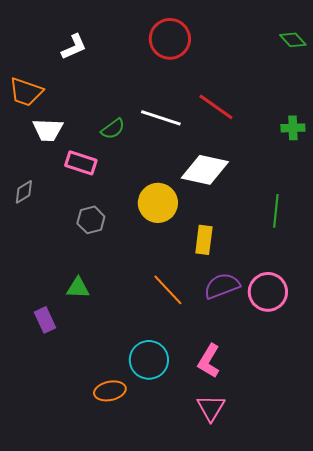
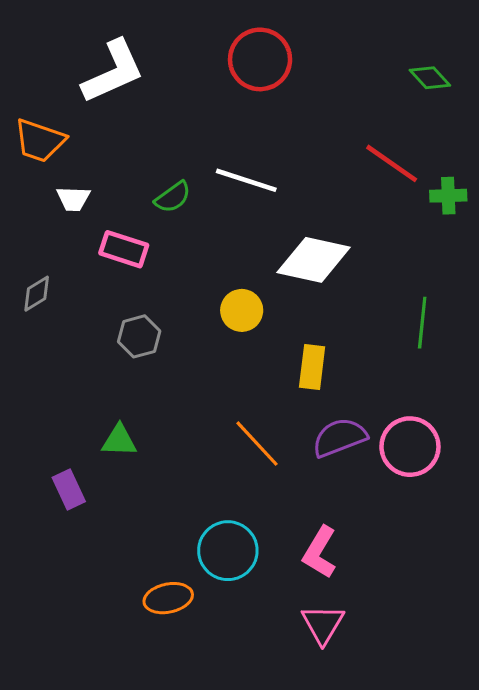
green diamond: (293, 40) -> (430, 78), moved
white L-shape: (74, 47) -> (113, 72), size x1.6
red line: (216, 107) -> (392, 163), moved
white trapezoid: (48, 130) -> (73, 199), size x0.7
yellow circle: (158, 203) -> (242, 310), size x0.7

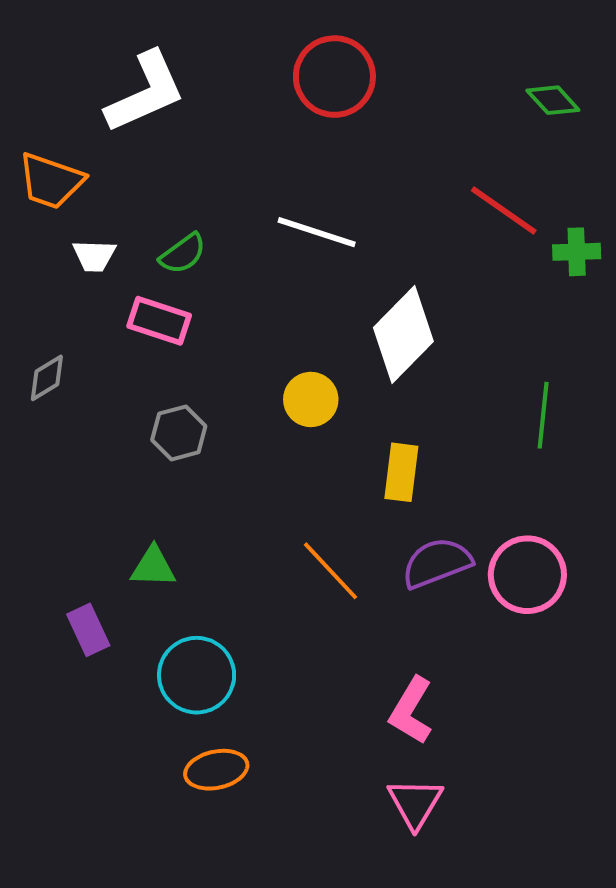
green semicircle: (173, 197) -> (183, 254), moved
white diamond: (314, 260) -> (403, 334), turned -58
cyan circle: (228, 551) -> (197, 675), moved

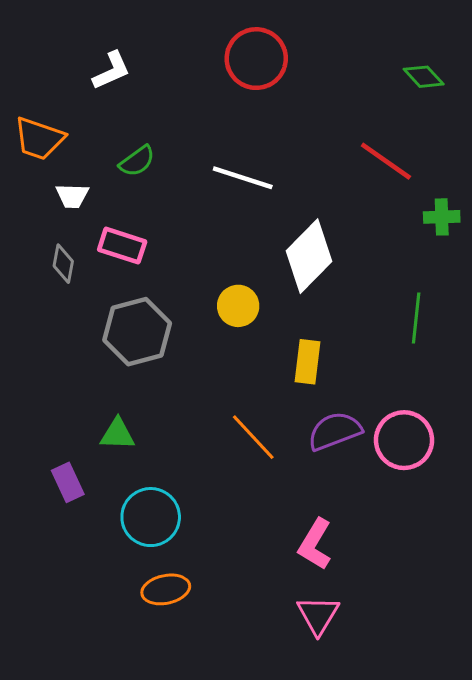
white L-shape: (145, 92) -> (111, 71), size x0.6
green cross: (577, 252) -> (442, 217), moved
green semicircle: (183, 254) -> (137, 161), moved
gray diamond: (47, 378) -> (63, 264), moved, turned -48
gray hexagon: (179, 433) -> (137, 332), size x1.6

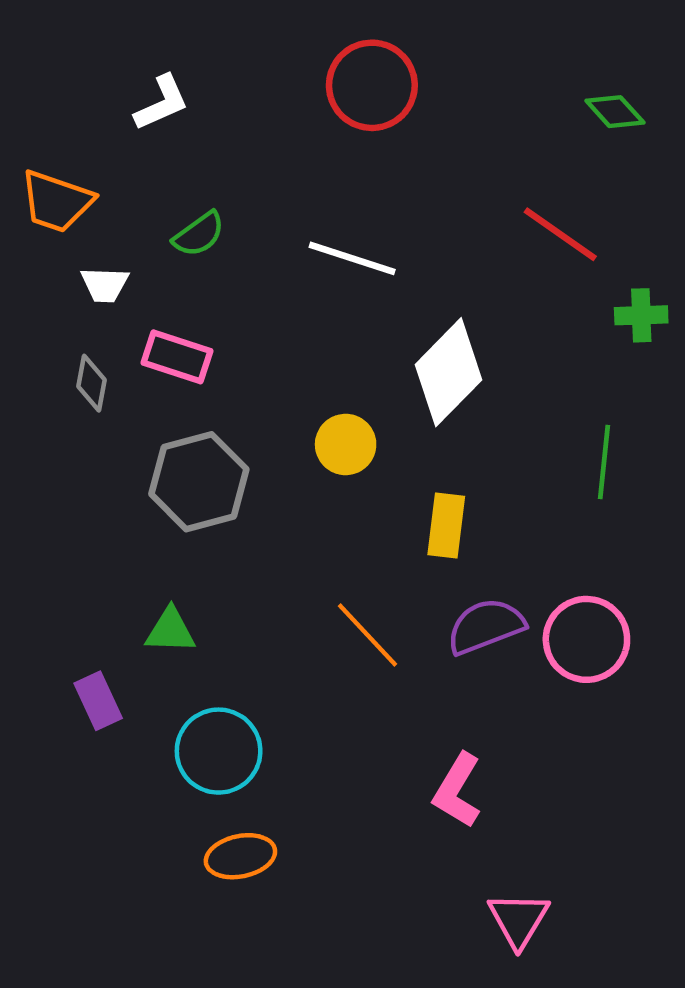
pink triangle: (318, 615) -> (519, 920), moved

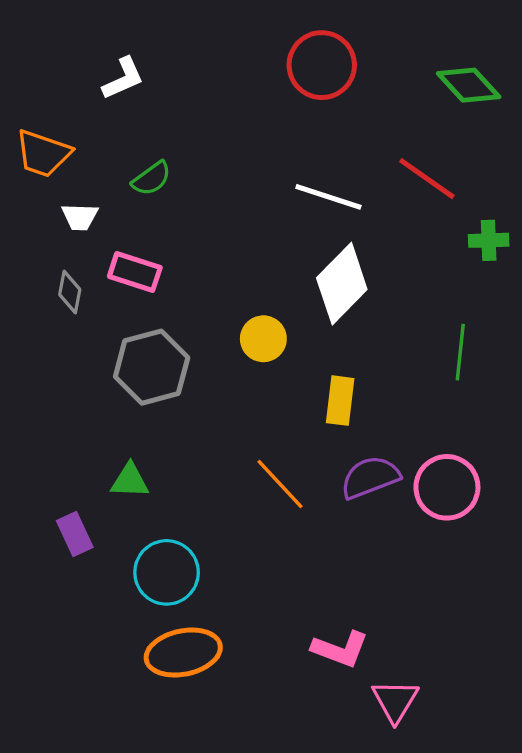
red circle: (372, 85) -> (322, 65), moved
green diamond: (615, 112) -> (469, 85), size x1.4
white line: (352, 258) -> (328, 197), moved
pink L-shape: (457, 791) -> (340, 649), moved, turned -100
orange ellipse: (240, 856) -> (183, 653), size x1.4

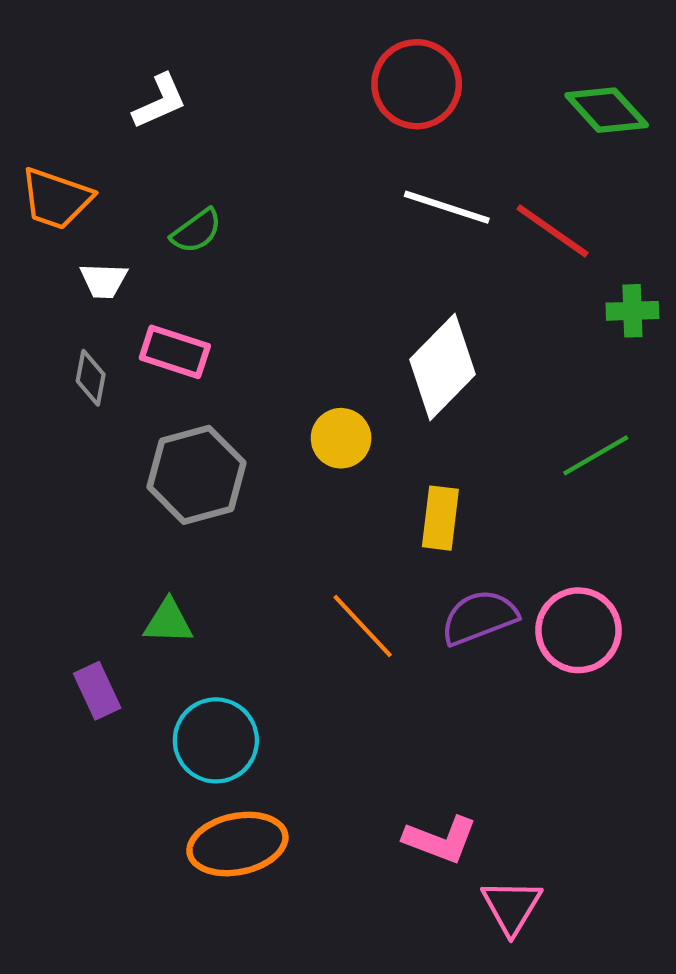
white line: (328, 197) -> (447, 207), moved
green line: (460, 352) -> (596, 455), turned 54

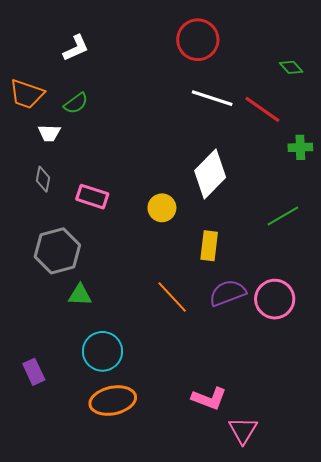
green diamond: (607, 110) -> (291, 67), moved, size x0.6
green semicircle: (196, 231) -> (76, 103), moved
pink rectangle: (175, 352) -> (92, 197), moved
gray hexagon: (196, 475) -> (57, 251), moved
purple rectangle: (97, 691) -> (34, 372), moved

